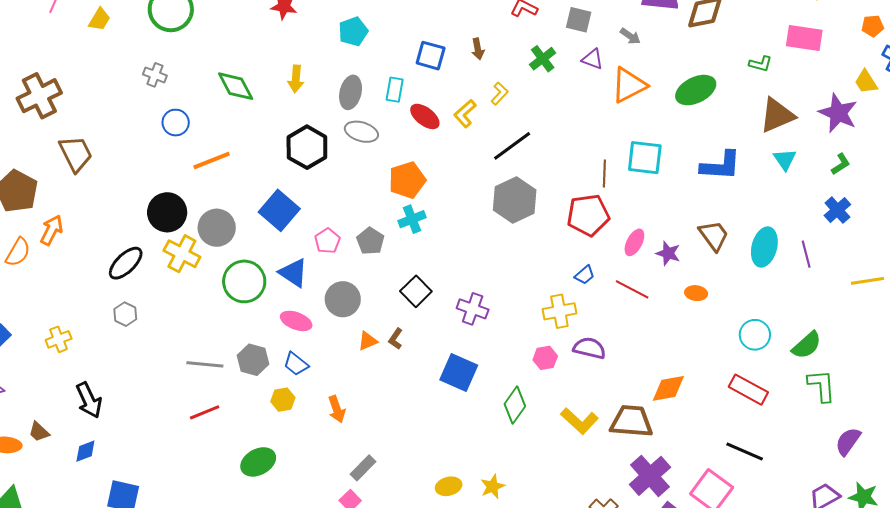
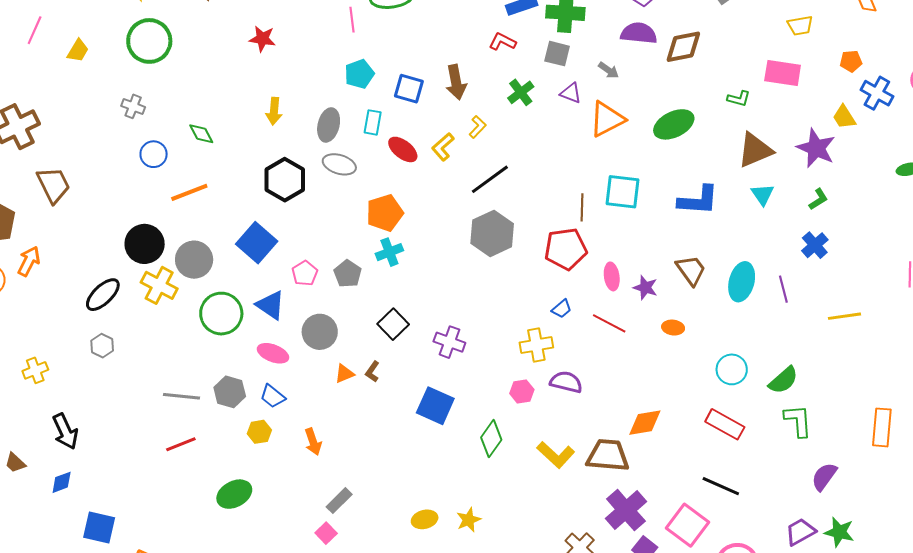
cyan pentagon: (353, 31) -> (359, 74), moved
brown arrow: (478, 49) -> (456, 82), size x1.6
green diamond: (236, 86) -> (201, 134), moved, size x0.7
pink ellipse: (634, 242) -> (612, 276), turned -36

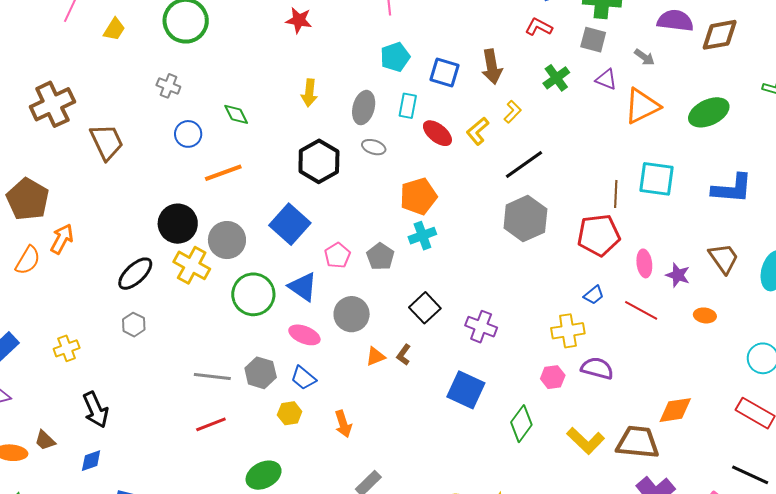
gray ellipse: (339, 164) -> (374, 147), size x0.7
brown trapezoid: (53, 185) -> (107, 142), moved

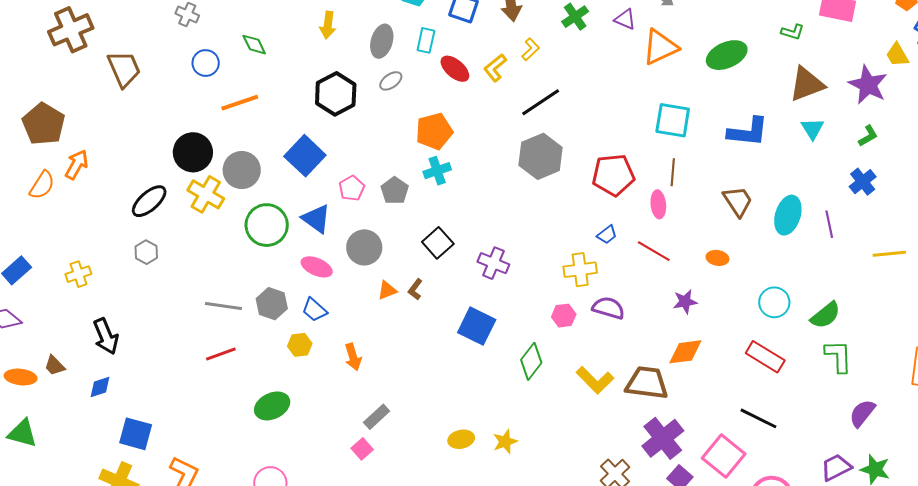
gray ellipse: (374, 147) -> (391, 81), turned -55
brown line: (616, 194) -> (673, 172), moved
purple star: (678, 275) -> (685, 302), moved, turned -30

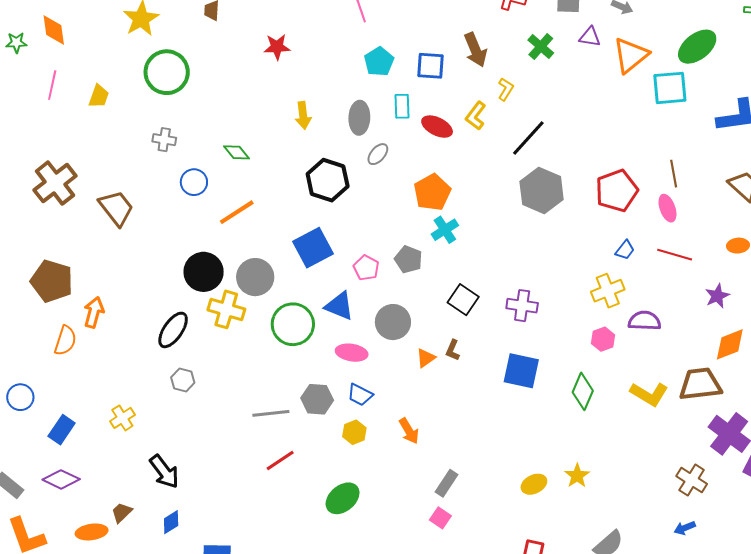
cyan square: (673, 120) -> (670, 88), moved
blue square: (305, 156) -> (313, 248), turned 33
brown trapezoid: (55, 366) -> (122, 512), turned 105

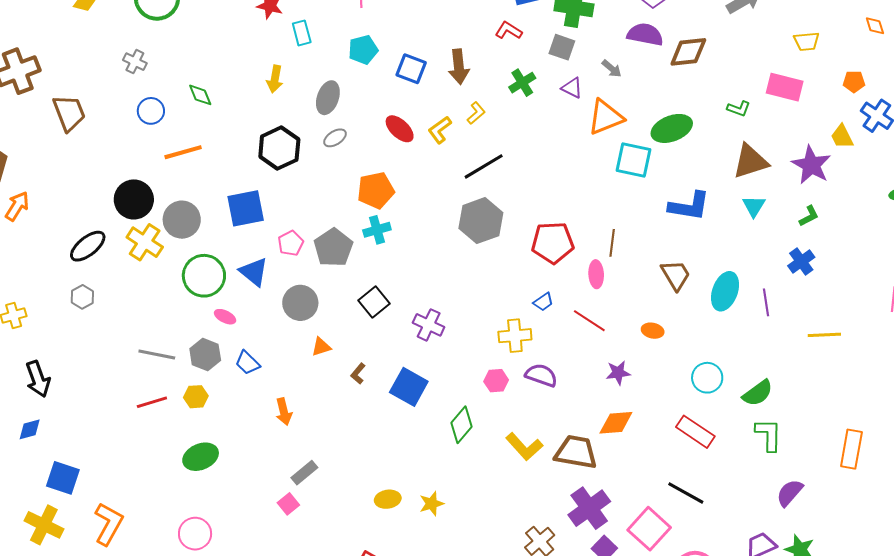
cyan rectangle: (402, 106) -> (302, 33), moved, turned -30
gray pentagon: (408, 259) -> (333, 248), size x1.4
brown L-shape: (453, 350) -> (358, 374), moved
pink ellipse: (352, 353) -> (225, 317), moved, size x0.7
yellow hexagon: (354, 432) -> (196, 397), moved

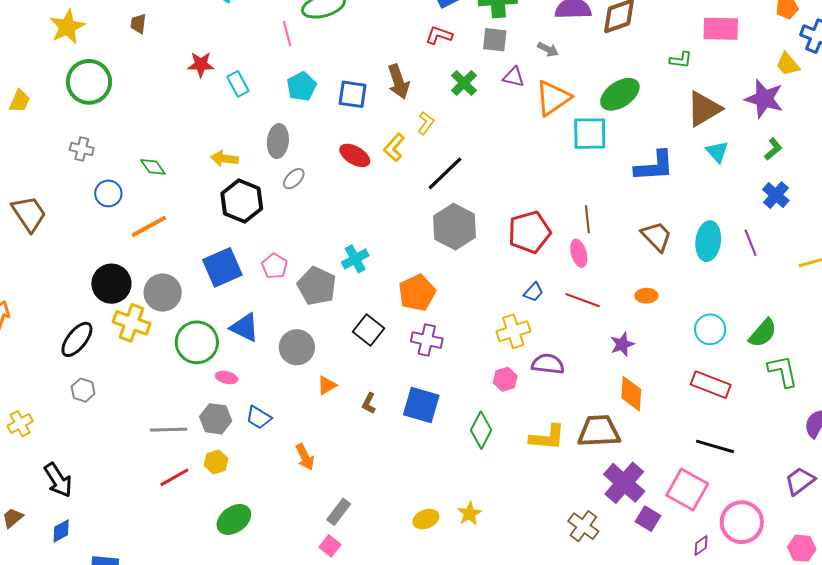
yellow arrow: (275, 79) -> (224, 159), moved, turned 100
orange pentagon: (376, 190) -> (417, 293), moved
pink pentagon: (291, 243) -> (275, 266), moved
orange diamond: (616, 423) -> (631, 394), turned -69
yellow L-shape: (524, 447) -> (547, 437), turned -30

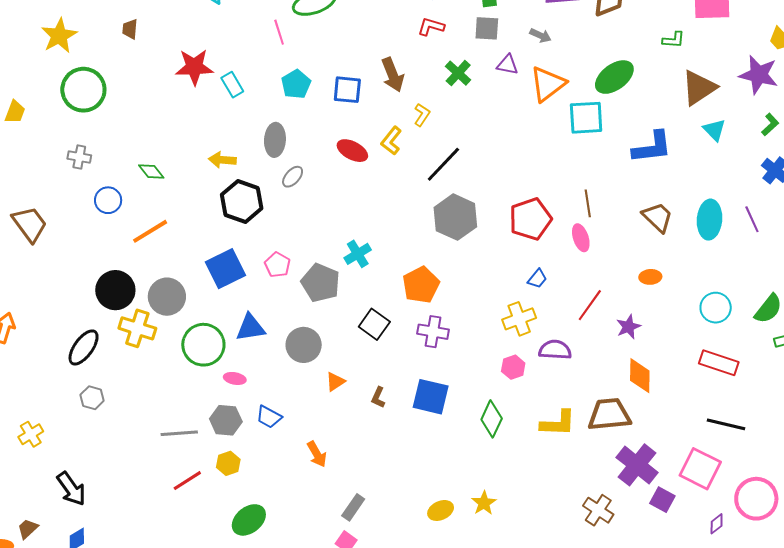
red star: (201, 64) -> (194, 67), size x1.4
red line: (583, 300) -> (590, 305), moved, turned -72
blue triangle: (245, 327) -> (250, 328), turned -32

